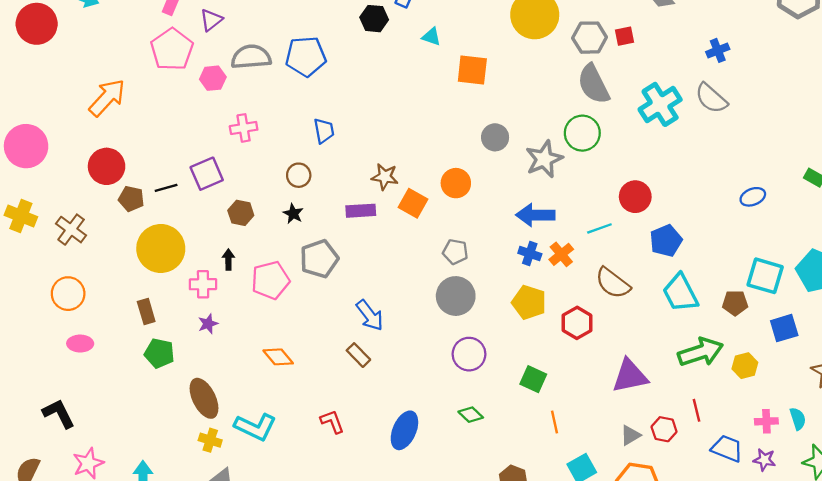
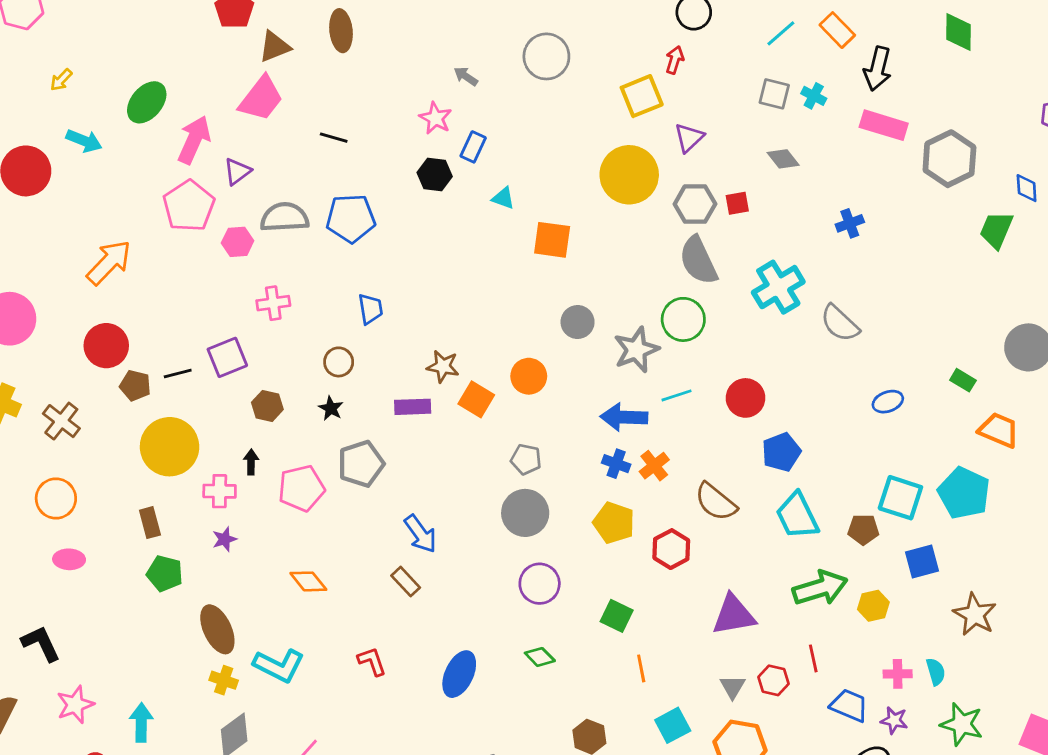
gray semicircle: (711, 98) -> (840, 323), moved
cyan line: (599, 228) -> (676, 395), moved
gray triangle: (630, 435) -> (733, 687), turned -30

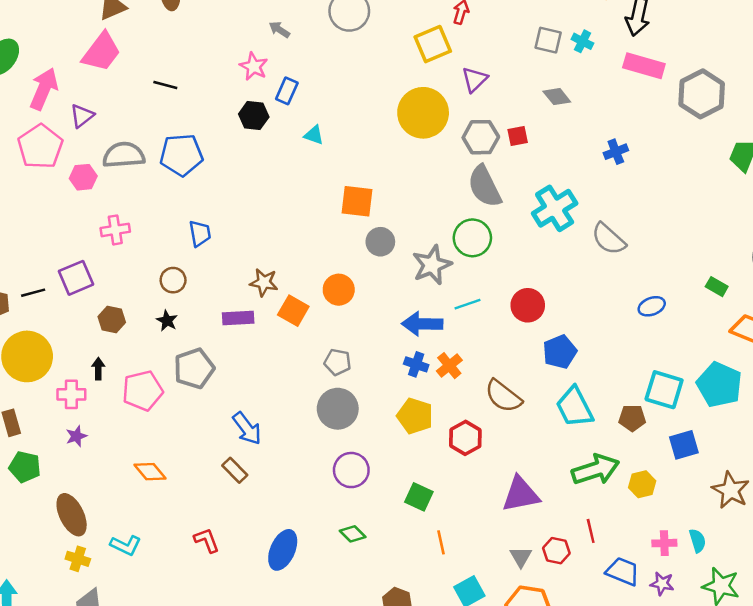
orange square: (552, 240) -> (357, 201), moved
cyan L-shape: (279, 666) -> (126, 545), size x0.7

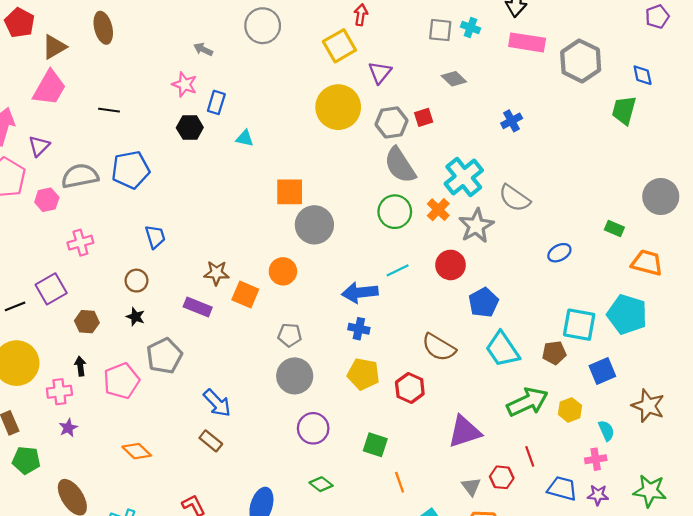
gray circle: (380, 242) -> (314, 225), size x1.5
gray star: (432, 265) -> (476, 226), moved
purple rectangle: (238, 318) -> (198, 307), turned 32
orange cross: (449, 366) -> (438, 210), moved
cyan semicircle: (697, 541) -> (606, 431), moved

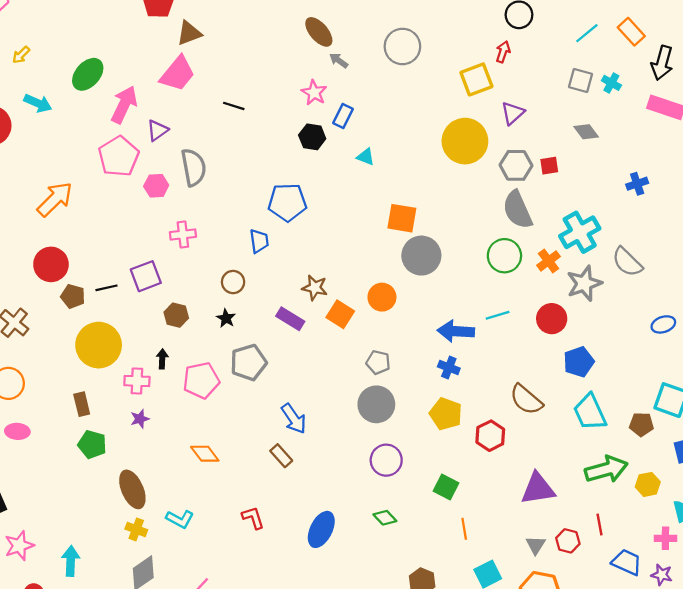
brown ellipse: (103, 28) -> (319, 32), moved, turned -36
blue pentagon: (131, 170) -> (287, 202), moved
gray semicircle: (80, 176) -> (194, 167), turned 81

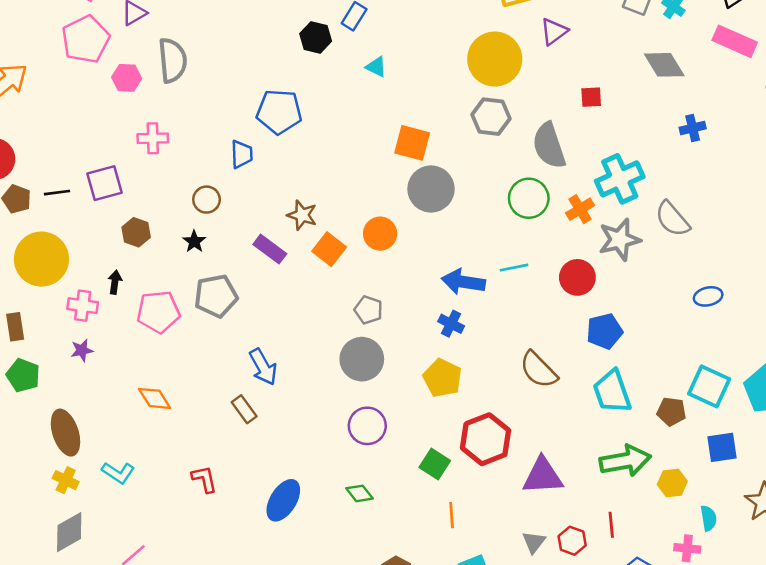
gray diamond: (586, 132) -> (664, 65), moved, size x1.4
gray hexagon: (516, 165) -> (491, 117), moved
red hexagon: (490, 436) -> (486, 439), moved, size x1.4

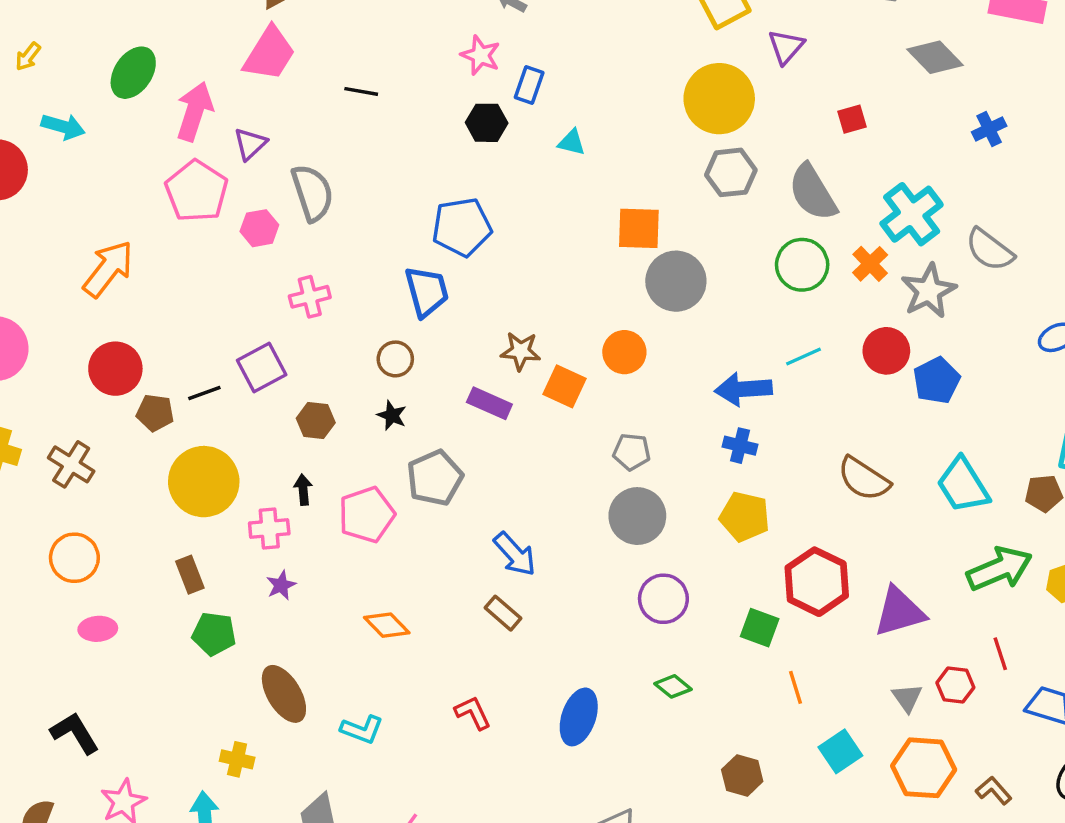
blue trapezoid: (242, 154) -> (427, 291), size x1.4
blue pentagon: (604, 331) -> (937, 380), moved
yellow cross: (66, 480) -> (237, 759), moved

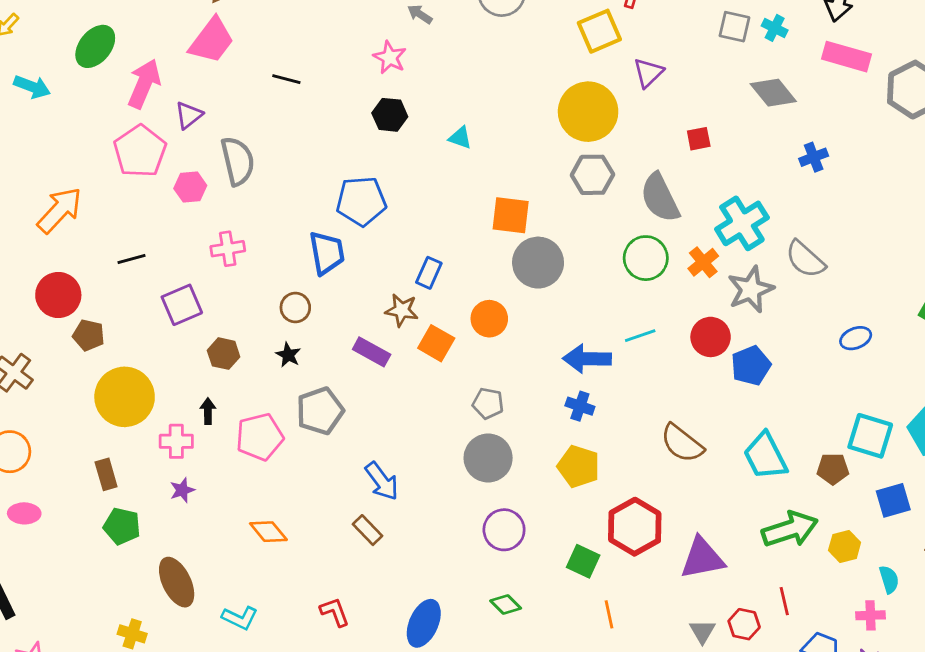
blue rectangle: (529, 85) -> (429, 273), moved
black line: (204, 393) -> (131, 259), moved

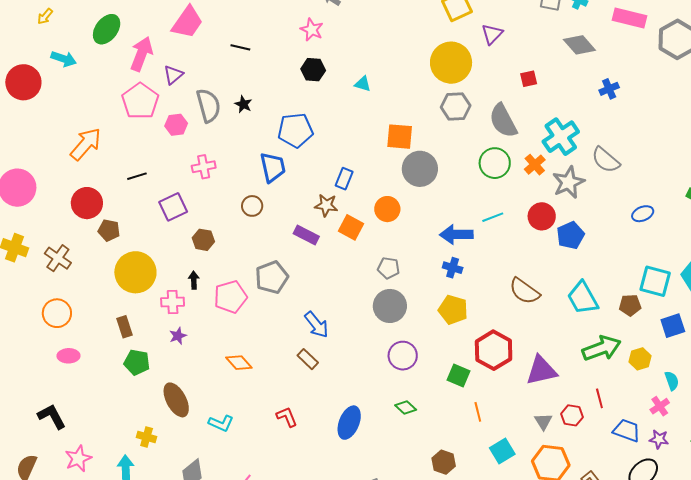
black star: (288, 355) -> (243, 104), moved
pink cross: (870, 615) -> (660, 406), turned -30

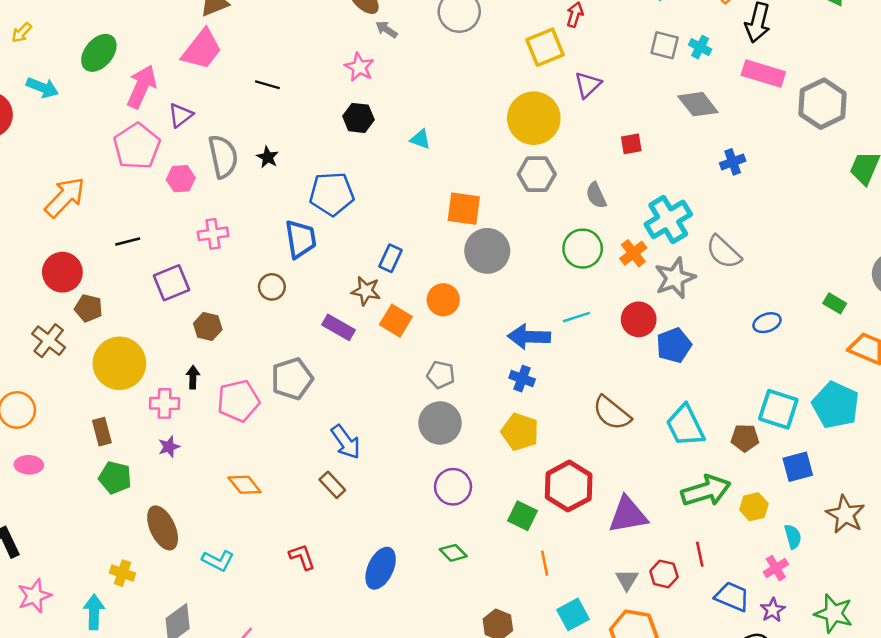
gray semicircle: (503, 121) -> (596, 195), size x0.6
brown cross: (58, 258) -> (49, 341), moved
purple star: (659, 439) -> (773, 610), turned 30

